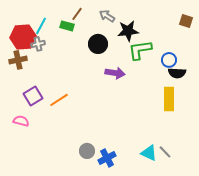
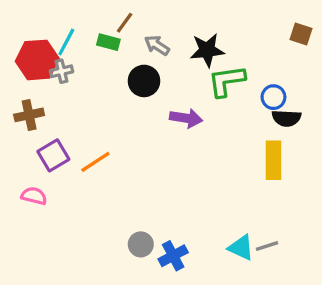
gray arrow: (107, 16) -> (157, 45), moved
black circle: (98, 44) -> (144, 81), moved
brown cross: (18, 60) -> (29, 115), moved
gray line: (165, 152) -> (267, 246), turned -64

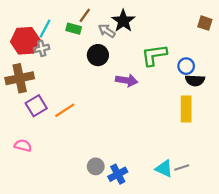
black star: (207, 50) -> (123, 21), moved, turned -30
brown cross: (29, 115) -> (20, 78), size x1.4
pink semicircle: (34, 196) -> (23, 145), moved

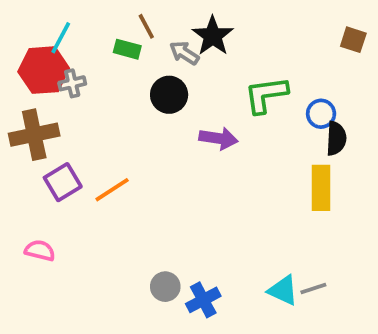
brown line: (85, 15) -> (146, 26), turned -64
cyan line: (45, 29) -> (61, 38), moved
black semicircle: (195, 80) -> (336, 138), turned -90

